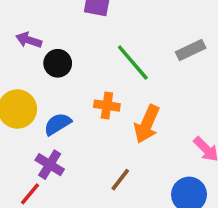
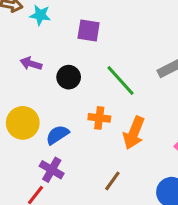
black circle: (58, 63) -> (69, 77), moved

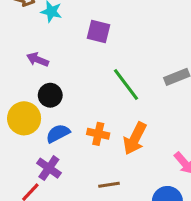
black circle: (69, 77) -> (50, 95), moved
orange cross: (99, 118) -> (98, 134), moved
brown line: (112, 181) -> (109, 185), turned 40

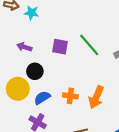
purple square: (99, 31) -> (60, 47), moved
green line: (126, 85) -> (89, 45), moved

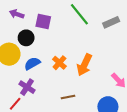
purple square: (60, 47) -> (43, 22), moved
orange cross: (70, 96) -> (59, 63), turned 32

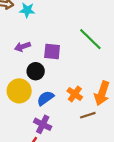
purple arrow: (17, 14) -> (22, 47), turned -32
brown line: (68, 97) -> (88, 115), moved

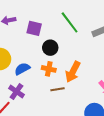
black circle: (36, 71) -> (50, 48), moved
orange cross: (75, 94) -> (49, 69), turned -32

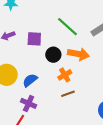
orange cross: (49, 69) -> (65, 75), moved, turned -32
orange arrow: (73, 72) -> (78, 54), moved, turned -95

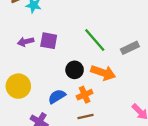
purple square: (34, 39) -> (49, 41), moved
blue semicircle: (30, 80) -> (57, 96), moved

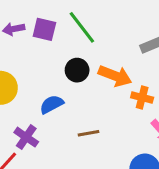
green line: (95, 40) -> (82, 27), moved
orange cross: (85, 95) -> (142, 98), moved, turned 35

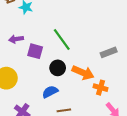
purple square: (44, 29) -> (35, 51), moved
blue semicircle: (52, 104) -> (50, 92), moved

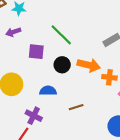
purple arrow: (16, 39) -> (13, 32), moved
blue semicircle: (50, 92) -> (48, 91), moved, turned 35

